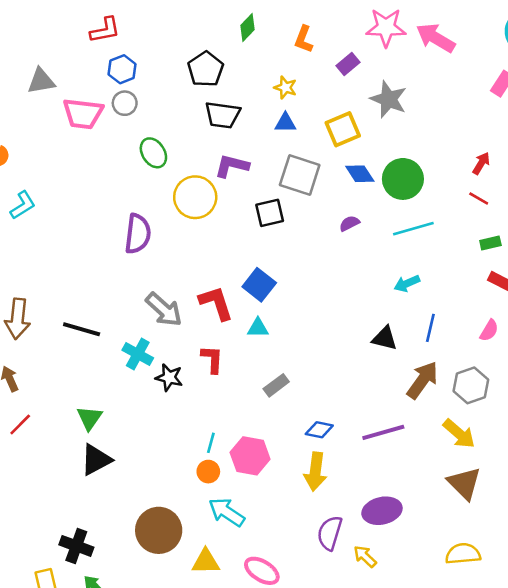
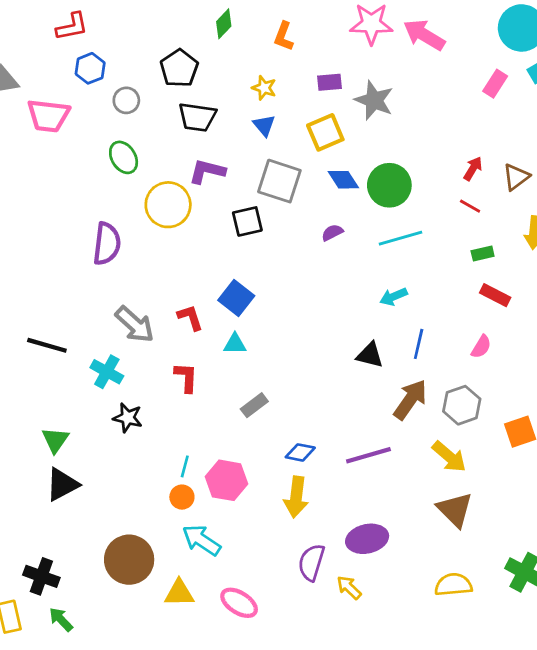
purple rectangle: (348, 64) -> (330, 82), moved, turned 35
gray circle: (125, 103) -> (126, 100), moved
blue triangle: (285, 123) -> (264, 125), turned 50
red L-shape: (216, 303) -> (190, 317), size x0.7
black star: (169, 377) -> (128, 418), moved

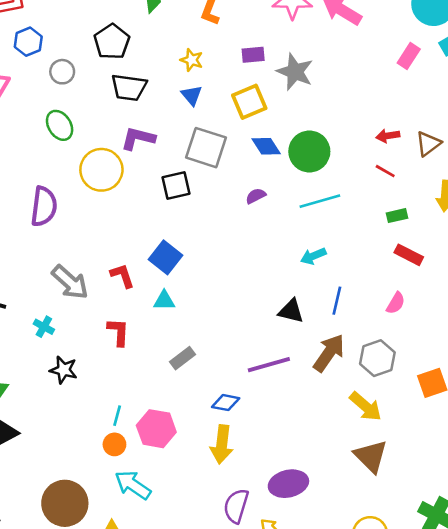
red arrow: (473, 169) -> (388, 136), turned -130
cyan cross: (107, 372) -> (44, 327), size x0.7
purple line: (368, 455) -> (269, 365), moved

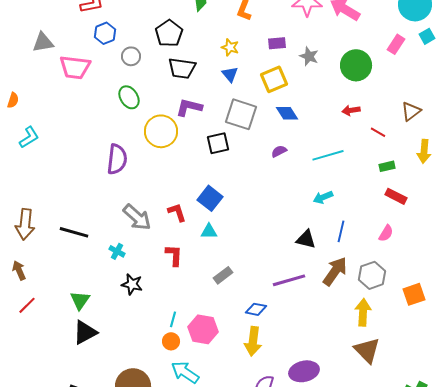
gray star: (295, 72) -> (309, 56), size x0.7
red arrow: (388, 136) -> (351, 110), moved
green circle: (309, 151) -> (356, 65), moved
yellow arrow: (366, 406) -> (363, 312), turned -128

